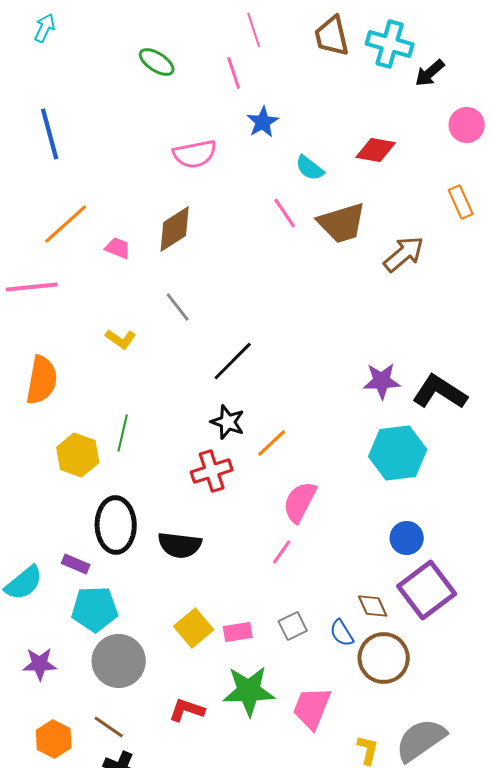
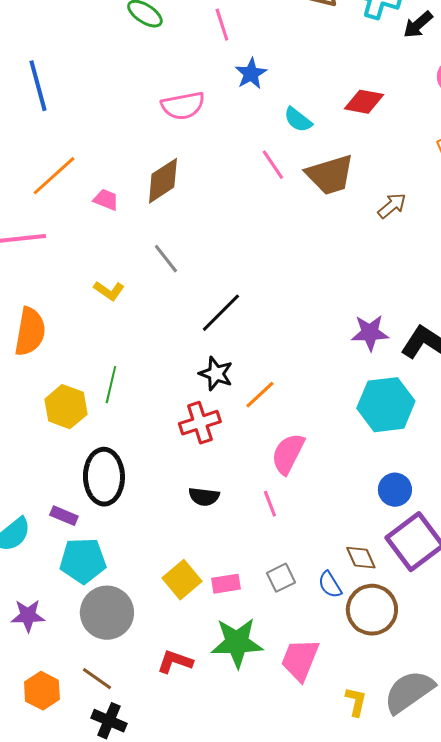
brown arrow: (404, 254) -> (392, 206), size x0.7
black semicircle: (180, 545) -> (204, 497), moved, size x0.7
pink line: (282, 552) -> (270, 504), turned -56

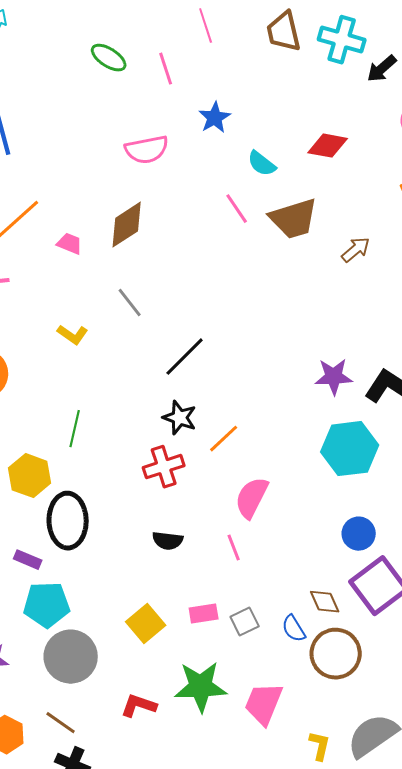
pink line: (222, 25) -> (166, 69), moved
yellow hexagon: (66, 407) -> (30, 476), moved
pink rectangle: (226, 584) -> (204, 614), moved

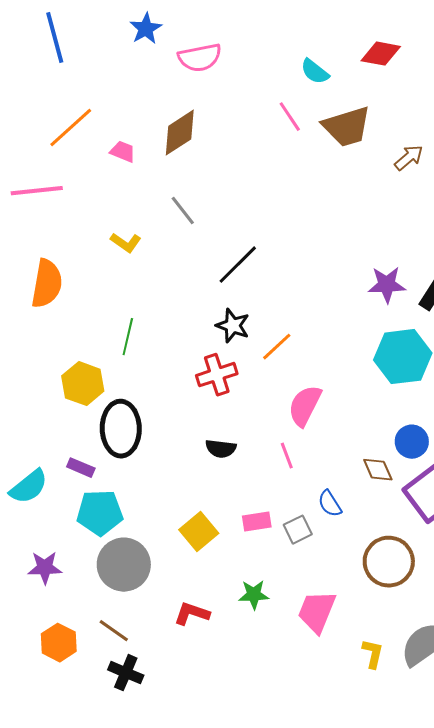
blue star: (215, 118) -> (146, 29), moved
brown diamond: (325, 602) -> (378, 470), moved
blue semicircle: (294, 629) -> (330, 504), moved
green star: (201, 687) -> (254, 595), size x0.6

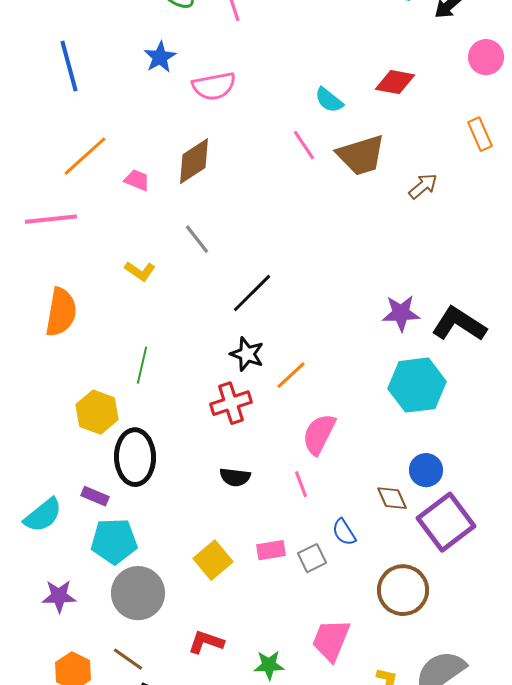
green star: (254, 595) -> (269, 665), moved

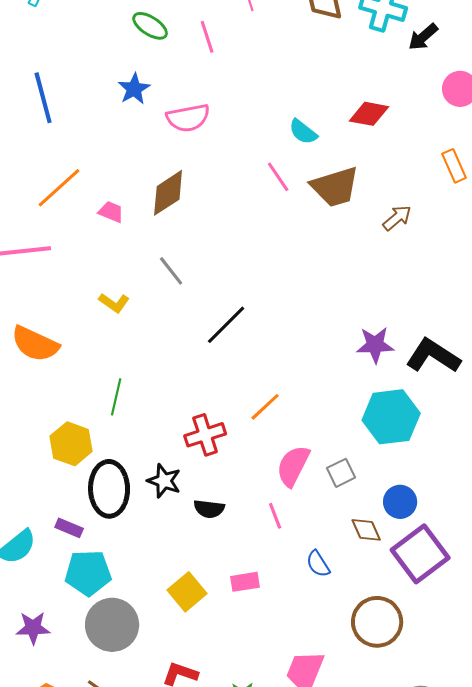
orange semicircle: (61, 312) -> (35, 344), turned 105
black star: (247, 354) -> (164, 481), moved
gray square: (312, 558) -> (341, 473), moved

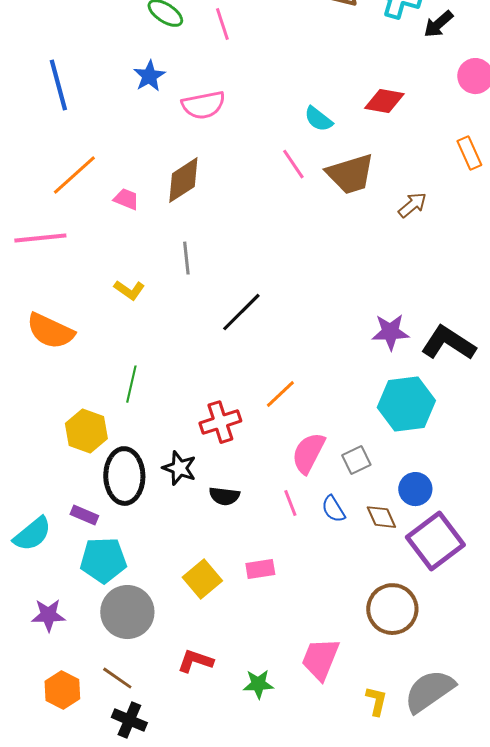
gray line: (171, 271) -> (186, 258), turned 32
blue semicircle: (318, 564) -> (333, 509), moved

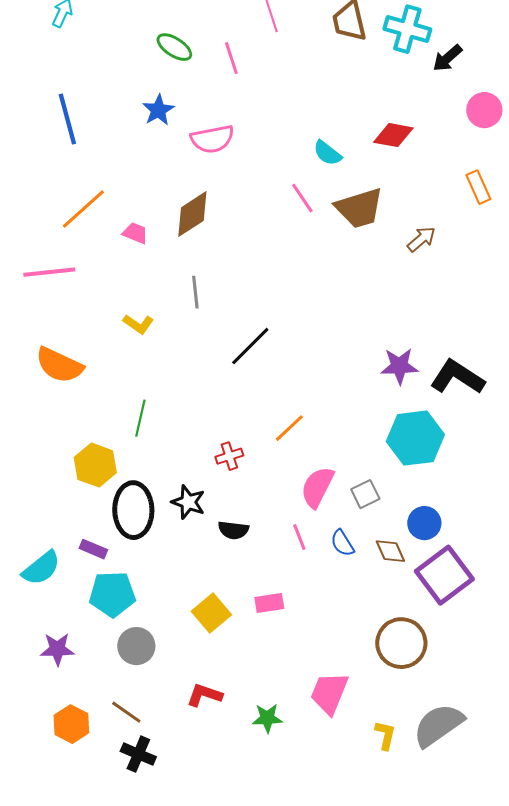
red cross: (220, 422) -> (229, 456), size x0.7
gray circle: (127, 612) -> (136, 646), size x0.7

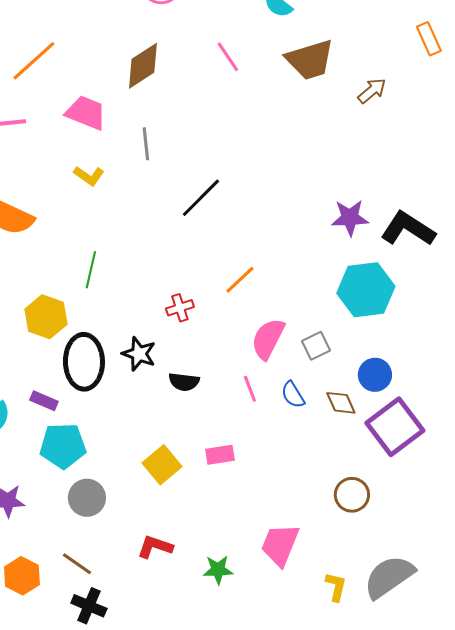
pink line: (302, 198) -> (228, 57), moved
pink trapezoid: (135, 233) -> (86, 113), moved, size x1.6
brown circle: (401, 643) -> (352, 495), size x0.7

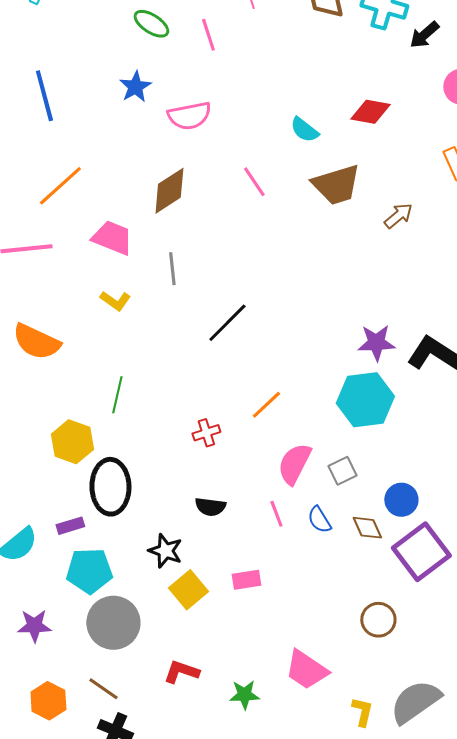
cyan hexagon: (366, 290) -> (365, 400), moved
black star: (139, 354) -> (165, 551), moved
purple rectangle: (44, 401) -> (70, 526), turned -40
gray circle: (87, 498) -> (113, 623), size x1.4
pink trapezoid: (280, 545) -> (306, 670), turned -78

